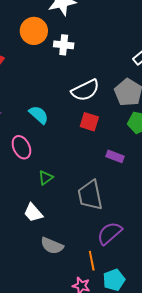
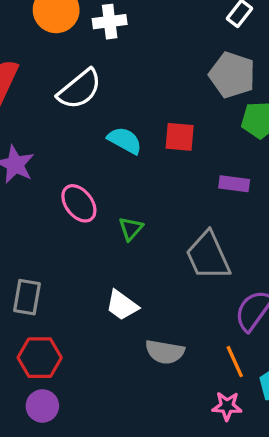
white semicircle: (85, 90) -> (80, 89), moved
cyan semicircle: (39, 115) -> (125, 140), moved
green triangle: (46, 178) -> (131, 229), moved

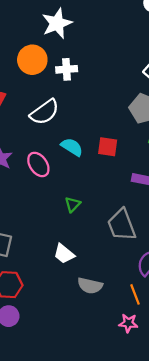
pink ellipse: (79, 203) -> (38, 164), moved

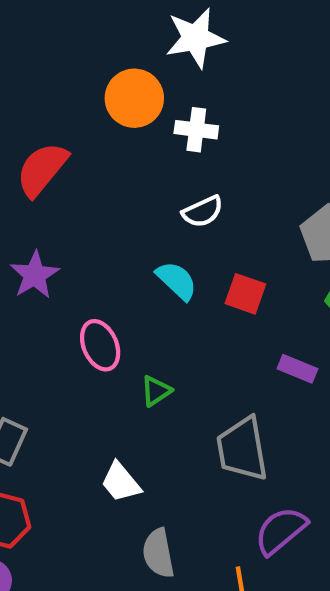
white semicircle: (45, 112) -> (203, 212), moved, size x0.7
pink ellipse: (38, 164) -> (100, 345), moved
gray semicircle: (90, 286) -> (158, 553), turned 55

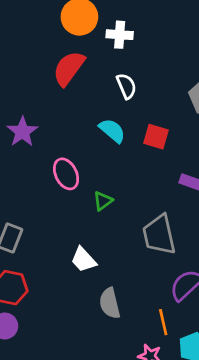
red semicircle: (42, 169) -> (69, 68), moved
white semicircle: (203, 212) -> (126, 86), turned -85

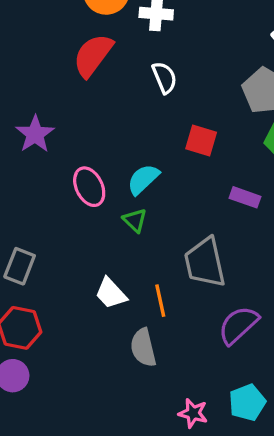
cyan semicircle: (112, 131) -> (143, 179), moved, turned -84
green triangle: (103, 201) -> (135, 220), turned -40
orange line: (163, 322) -> (160, 301), moved

